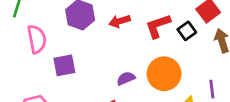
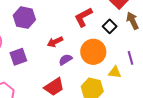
red arrow: (120, 21) -> (55, 42), moved
black square: (187, 31) -> (110, 26), moved

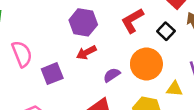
purple hexagon: (24, 18) -> (83, 22), moved
red arrow: (55, 42) -> (86, 53), moved

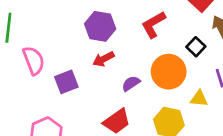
black square: (166, 31) -> (196, 47), moved

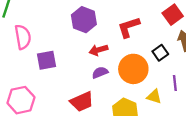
red arrow: (103, 59) -> (98, 50), moved

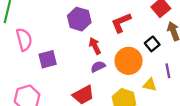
red arrow: (98, 50) -> (95, 46), turned 84

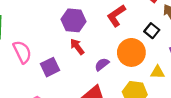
red arrow: (95, 46) -> (77, 47), moved

